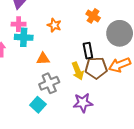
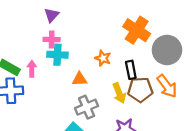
orange cross: (93, 16) -> (137, 30), size x1.6
orange star: (54, 25) -> (103, 58), moved
orange arrow: (120, 65) -> (167, 86), turned -105

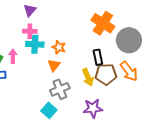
orange star: (103, 58) -> (59, 47), moved
orange triangle: (80, 79) -> (54, 65), turned -48

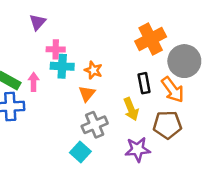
purple triangle: (30, 10) -> (37, 22), moved
orange cross: (103, 23) -> (151, 39), turned 30
orange arrow: (129, 71) -> (173, 90), moved
brown pentagon: (106, 74) -> (167, 125), moved

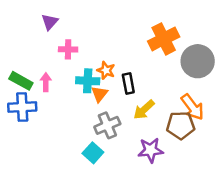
cyan cross: (62, 66) -> (88, 81), moved
black rectangle: (144, 83) -> (128, 83), moved
orange arrow: (173, 90) -> (192, 107), moved
yellow arrow: (131, 109) -> (144, 110), turned 70

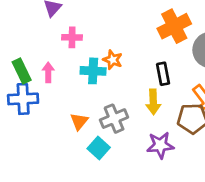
green rectangle: (21, 81) -> (22, 71), turned 35
black rectangle: (128, 83) -> (163, 74), moved
orange triangle: (99, 94) -> (79, 121), moved
yellow arrow: (144, 110) -> (153, 102), turned -50

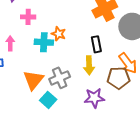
orange triangle: (79, 121) -> (33, 80), size x1.5

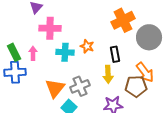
pink cross: (28, 17) -> (50, 28), size x1.5
orange star: (59, 34) -> (87, 46), moved

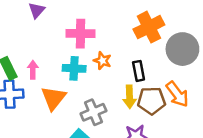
pink cross: (50, 28) -> (81, 34), moved
brown pentagon: (136, 86) -> (151, 101), moved
orange triangle: (55, 88) -> (53, 98), moved

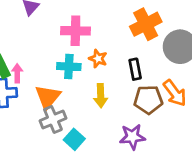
pink arrow: (33, 70) -> (17, 73), moved
yellow arrow: (130, 97) -> (101, 96), moved
gray cross: (93, 112) -> (53, 120), moved

